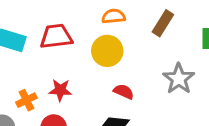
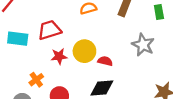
yellow circle: (107, 51) -> (84, 51), moved
red star: (60, 90) -> (59, 56), moved

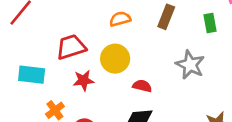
cyan rectangle: (18, 39) -> (32, 75), moved
yellow circle: (84, 51) -> (115, 59), moved

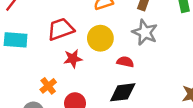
gray star: (190, 65) -> (145, 32), moved
cyan rectangle: (32, 75) -> (16, 40), moved

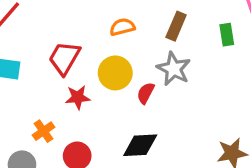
red trapezoid: (61, 29) -> (64, 58), turned -44
red semicircle: (125, 62) -> (146, 93), moved, turned -77

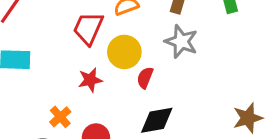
red trapezoid: (64, 58) -> (88, 28), moved
red semicircle: (146, 93) -> (145, 78), moved

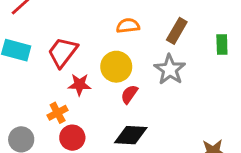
red trapezoid: (88, 28) -> (63, 52), moved
orange cross: (60, 117) -> (58, 113), moved

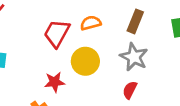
red trapezoid: (63, 52) -> (57, 33), moved
red semicircle: (129, 94) -> (130, 90), moved

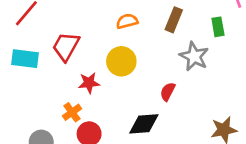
red trapezoid: (57, 33) -> (66, 46), moved
gray star: (134, 57) -> (194, 56), moved

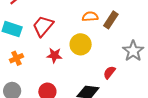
brown rectangle: (174, 20) -> (111, 20), moved
orange cross: (72, 112) -> (16, 58), moved

